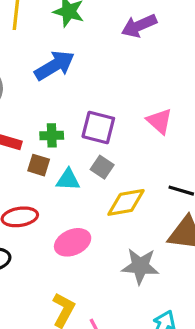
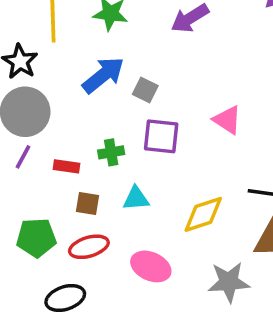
brown square: (39, 165) -> (88, 204), moved
gray square: (102, 167) -> (145, 90), moved
pink ellipse: (73, 242) -> (151, 266), turned 56

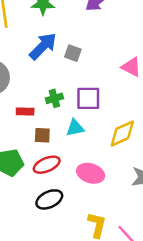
purple square: (161, 136) -> (88, 98), moved
black ellipse: (65, 298) -> (49, 199), moved

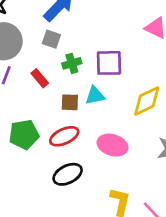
gray square: (73, 53) -> (51, 39), moved
red rectangle: (25, 112) -> (40, 78), turned 49
brown square: (42, 135) -> (70, 102), moved

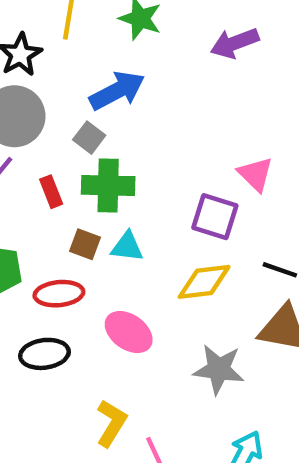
green cross: (72, 63) -> (108, 185), size x1.6
purple square: (109, 63) -> (215, 217), moved

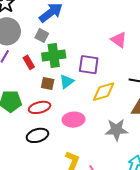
purple square: (215, 217) -> (89, 65), moved
cyan triangle: (127, 247) -> (67, 82), turned -35
pink ellipse: (129, 332) -> (73, 120), turned -30

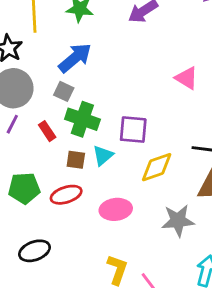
pink triangle: (119, 40) -> (187, 78), moved
green cross: (54, 55) -> (82, 119), turned 30
black ellipse: (37, 135) -> (35, 251), moved

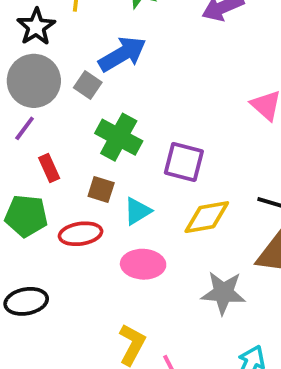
gray square: (64, 91) -> (88, 85), moved
red rectangle: (47, 131) -> (49, 168), moved
cyan triangle: (103, 155) -> (137, 211), moved

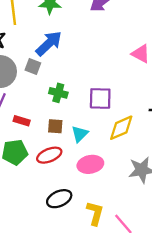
green cross: (119, 137) -> (58, 93), size x0.7
red rectangle: (49, 168) -> (22, 121), turned -35
black ellipse: (26, 301) -> (59, 199), moved

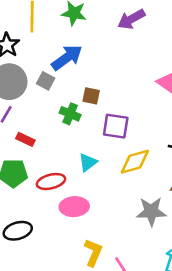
brown square: (55, 126) -> (91, 96), moved
pink ellipse: (90, 164) -> (74, 207), moved
black ellipse: (59, 199) -> (18, 231), moved

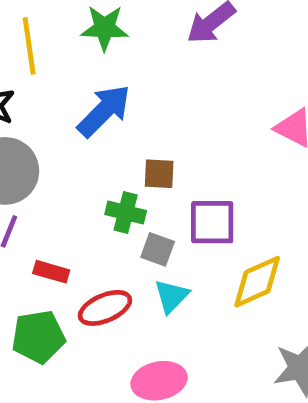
gray square: (46, 81) -> (158, 249), moved
red ellipse: (51, 182) -> (105, 308), moved

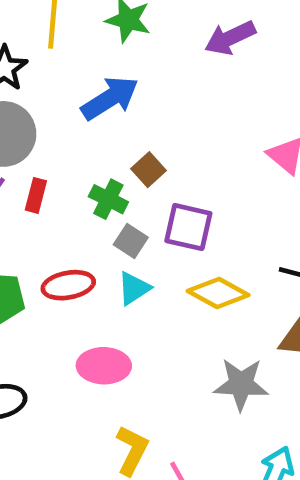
brown square: (159, 174) -> (149, 170), turned 32
red rectangle: (51, 272) -> (36, 195), moved, turned 76
yellow diamond: (257, 282) -> (218, 293), turned 40

